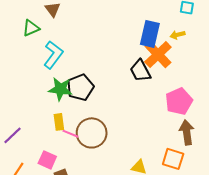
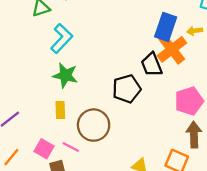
black pentagon: (80, 87) -> (127, 89), moved
pink line: (70, 134) -> (71, 147), moved

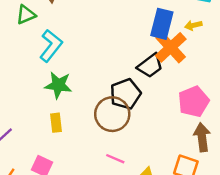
black trapezoid: (152, 65) -> (150, 66), turned -100
brown circle: (94, 125) -> (112, 114), moved
pink line: (71, 147) -> (115, 159), moved

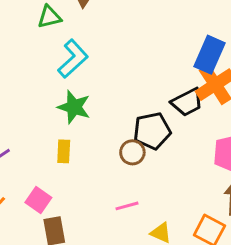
brown circle: (112, 114) -> (132, 152), size x0.6
pink line: (115, 159) -> (127, 206), turned -48

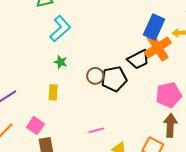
green star: (74, 107) -> (61, 62), size x0.6
brown circle: (132, 152) -> (95, 76), moved

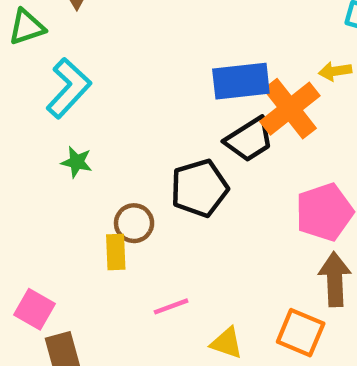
blue rectangle: (154, 27) -> (241, 81), moved, turned 65
brown circle: (95, 76) -> (134, 223), moved
yellow rectangle: (53, 92) -> (116, 252), moved

